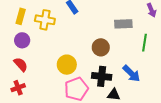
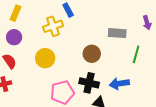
yellow cross: (45, 20) -> (53, 26), moved, turned -36
yellow circle: (67, 65) -> (45, 58), moved
blue arrow: (131, 74) -> (119, 84), turned 120

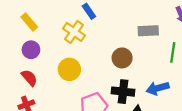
yellow rectangle: (15, 13) -> (29, 22), turned -56
yellow cross: (53, 26) -> (74, 32), turned -30

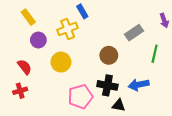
gray rectangle: (148, 31) -> (134, 33), turned -36
yellow cross: (74, 32) -> (68, 29), turned 30
purple circle: (31, 50) -> (38, 40), moved

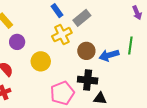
yellow cross: (68, 29) -> (62, 35), moved
gray rectangle: (134, 33) -> (82, 18), moved
blue arrow: (139, 85) -> (109, 55), moved

